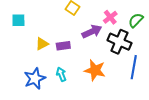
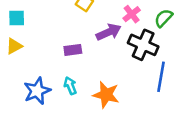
yellow triangle: (42, 44) -> (14, 46), moved
orange star: (95, 70) -> (106, 95), moved

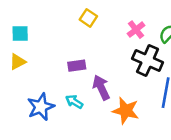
purple arrow: (109, 32) -> (101, 87), moved, turned -90
cyan arrow: (70, 86) -> (74, 102), turned -36
orange star: (106, 95) -> (126, 111), moved

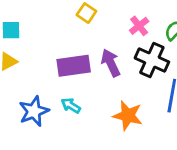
purple rectangle: (77, 66) -> (74, 66), size x1.6
purple arrow: (101, 87) -> (111, 63), moved

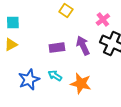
purple rectangle: (74, 66) -> (57, 48), size x0.7
orange star: (128, 115) -> (81, 84), moved

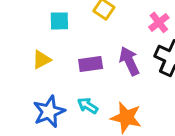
cyan square: (13, 23) -> (59, 21), moved
yellow triangle: (11, 45) -> (42, 60), moved

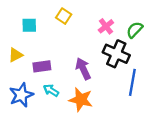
purple arrow: (129, 61) -> (83, 69), moved
purple rectangle: (91, 64) -> (42, 66), moved

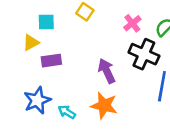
yellow triangle: (16, 55) -> (31, 43), moved
purple rectangle: (42, 66) -> (51, 61), moved
cyan arrow: (51, 90) -> (67, 112), moved

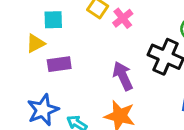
pink cross: (132, 23) -> (123, 18), moved

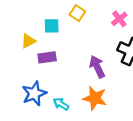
pink cross: (123, 18) -> (119, 19), moved
cyan square: (53, 20) -> (52, 26), moved

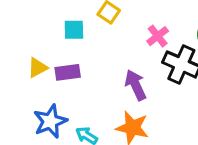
pink cross: (119, 19) -> (158, 36), moved
yellow triangle: (28, 41) -> (38, 68), moved

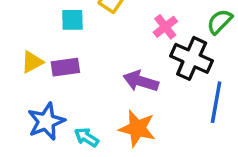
purple arrow: (136, 85) -> (141, 81), turned -48

